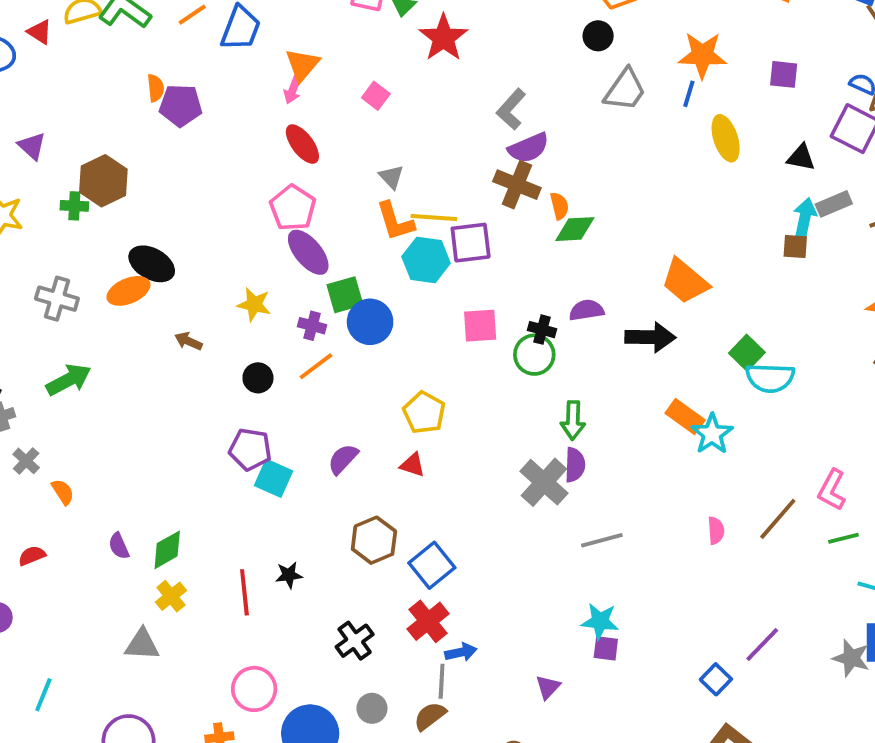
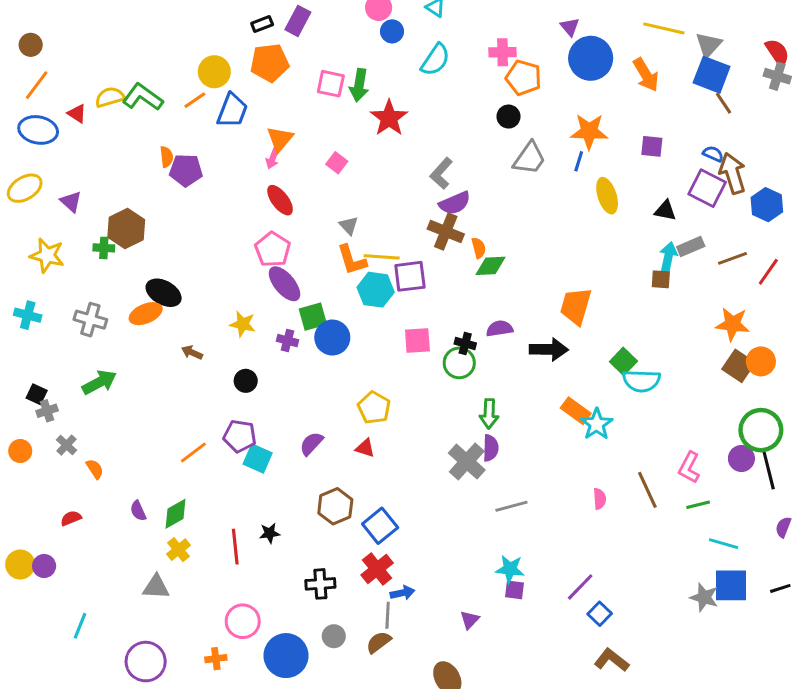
orange trapezoid: (685, 281) -> (576, 306), turned 66
orange line: (316, 366) -> (193, 453), moved
brown line: (778, 519) -> (647, 490), turned -66
black cross: (355, 641) -> (320, 584), turned 32
purple line: (762, 645) -> (580, 587), moved

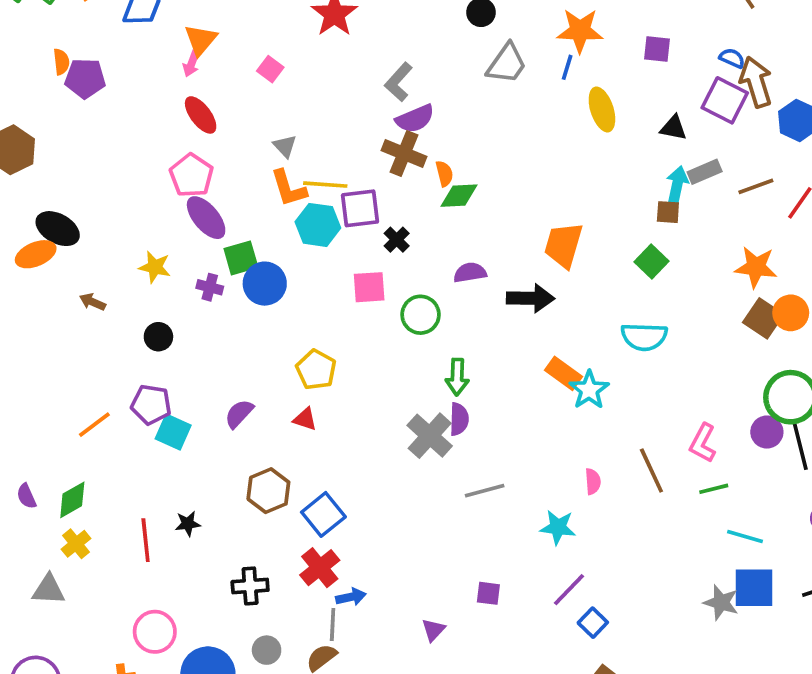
black cross: (465, 343) -> (397, 240), moved, turned 30
green square: (623, 361) -> (651, 262), moved
cyan star: (510, 569) -> (558, 527), moved

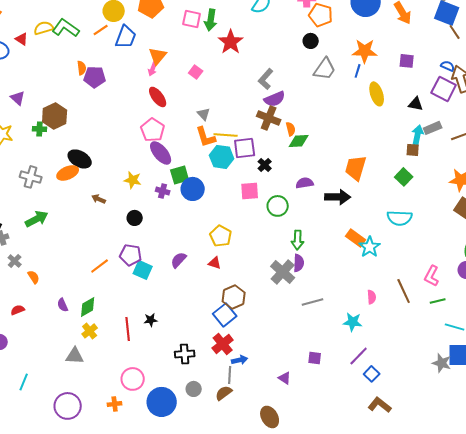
brown hexagon: (268, 491) -> (234, 297), moved
purple triangle: (433, 630) -> (285, 378), turned -40

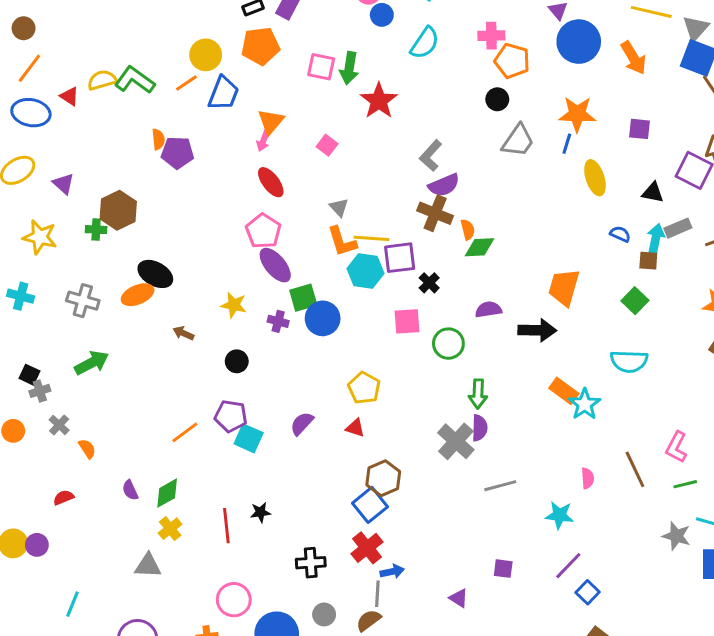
blue semicircle: (448, 66) -> (620, 234), moved
gray star: (442, 363) -> (676, 536), moved

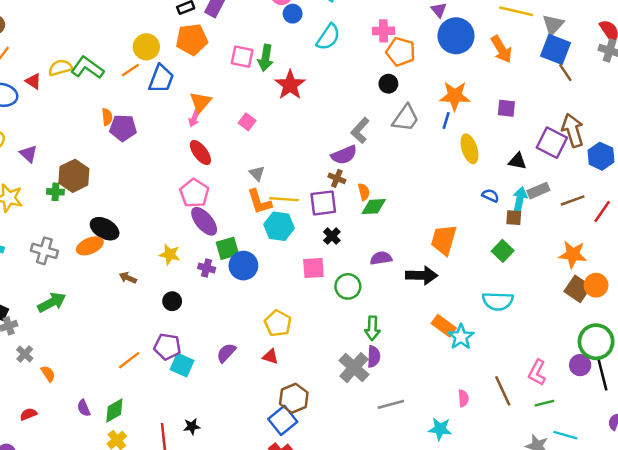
gray L-shape: (431, 156) -> (360, 130), moved
brown cross: (435, 213) -> (337, 178), size x0.6
purple square: (400, 258) -> (323, 203), moved

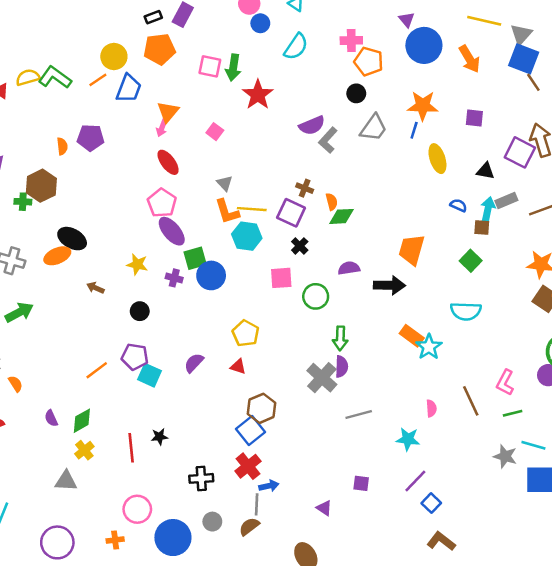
orange semicircle: (107, 117) -> (62, 146), moved
purple semicircle: (344, 155) -> (312, 125), moved
purple square: (323, 203) -> (291, 213), turned 32

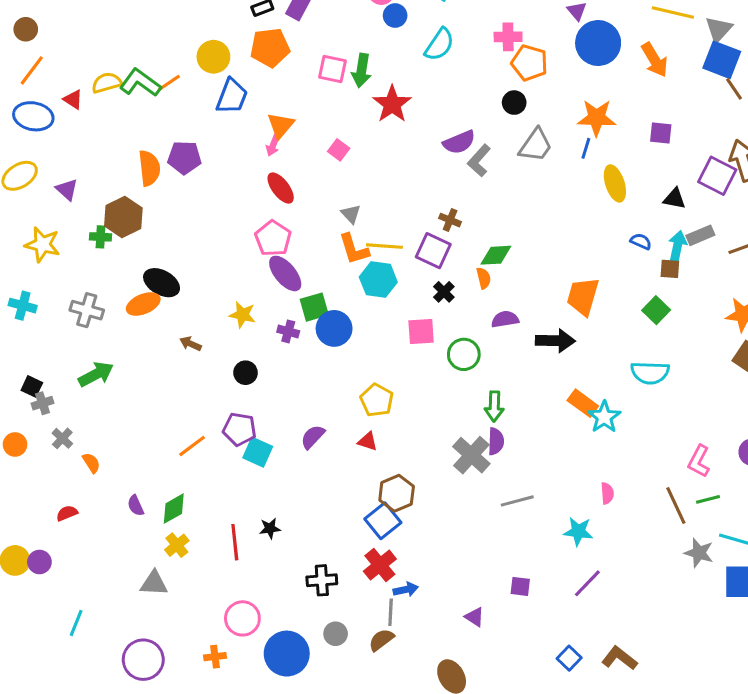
orange line: (98, 80) -> (169, 83), moved
orange semicircle: (62, 146) -> (149, 168), size x1.6
orange semicircle: (332, 202) -> (484, 278), moved
brown line: (471, 401) -> (676, 506), moved
blue square: (431, 503) -> (569, 658), moved

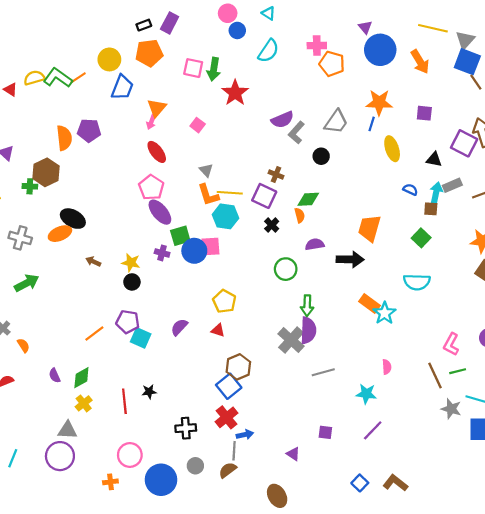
black circle: (514, 103) -> (321, 156), moved
yellow star: (242, 315) -> (131, 263), moved
pink square: (421, 331) -> (210, 246), moved
purple semicircle: (496, 441) -> (308, 330), size x1.4
purple circle: (143, 660) -> (60, 456), moved

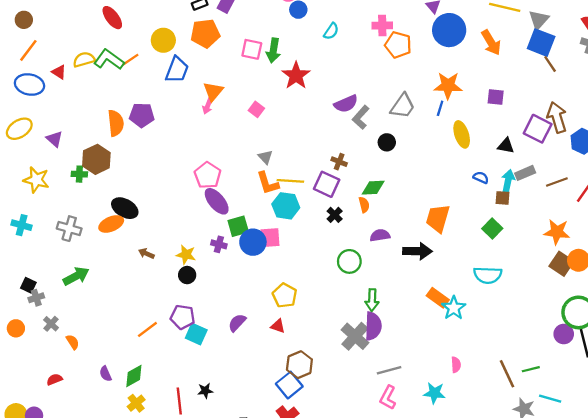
cyan semicircle: (268, 51) -> (331, 31), size x0.7
red ellipse: (157, 152) -> (112, 18), moved
pink L-shape: (451, 344) -> (388, 398), moved

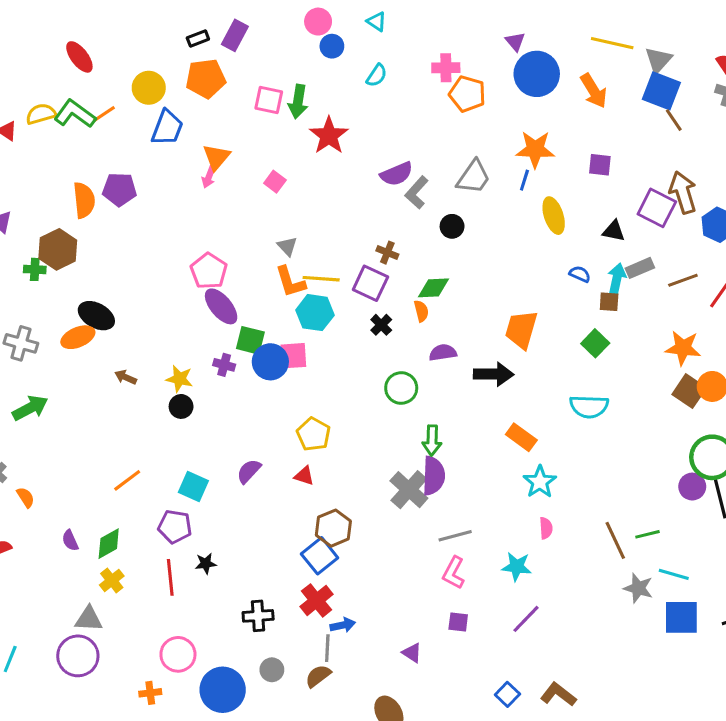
green square: (238, 226) -> (250, 340), turned 30
cyan star: (454, 308) -> (540, 482), moved
purple pentagon: (183, 317) -> (175, 527), moved

